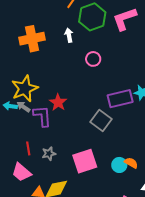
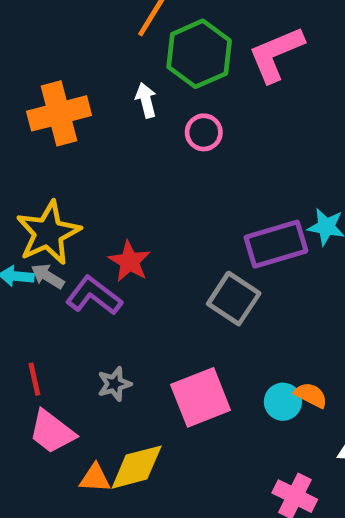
pink circle: (93, 59) -> (204, 132), moved
purple L-shape: (42, 116) -> (94, 296), turned -45
red line: (28, 148) -> (34, 379), moved

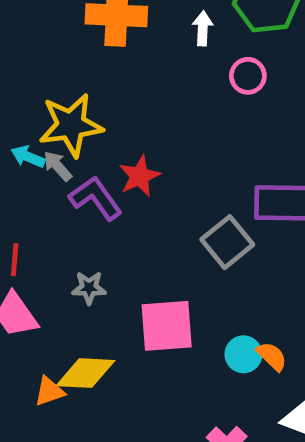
orange triangle: (95, 478) -> (49, 391), moved, turned -40

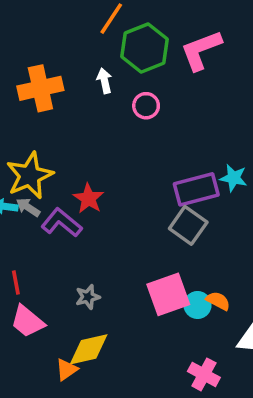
gray square: (227, 242) -> (188, 225), moved
gray star: (89, 288) -> (88, 297), moved
pink square: (167, 326) -> (168, 294), moved

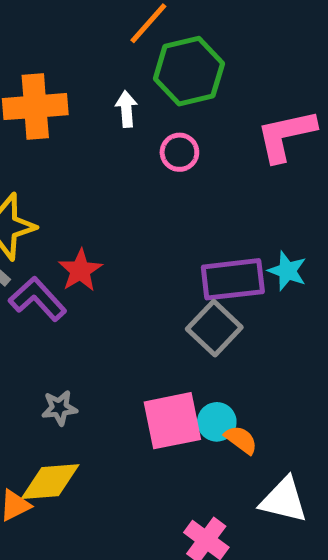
pink L-shape: (201, 50) -> (286, 135), moved
cyan circle: (198, 305) -> (217, 422), moved

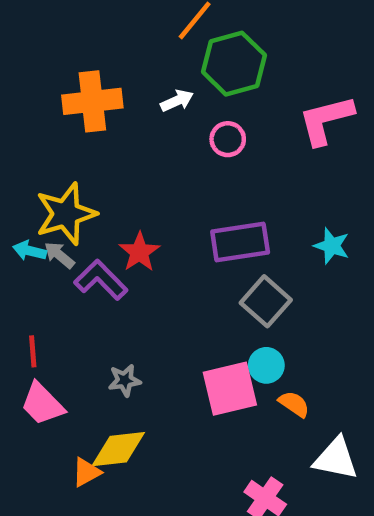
white arrow: (126, 109) -> (177, 101), turned 72
purple rectangle: (233, 279) -> (240, 242), moved
cyan circle: (217, 422) -> (266, 365), moved

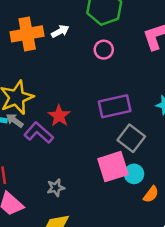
white arrow: (177, 101) -> (60, 31), moved
pink square: (230, 389) -> (113, 167), moved
orange semicircle: (294, 404) -> (151, 194), turned 96

